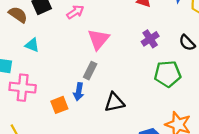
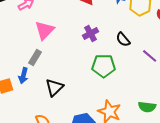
black triangle: (114, 102) -> (54, 87), turned -36

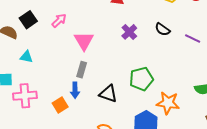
green pentagon: (104, 66) -> (141, 79), moved
black triangle: (54, 87) -> (108, 94), turned -42

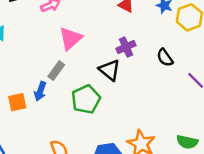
green pentagon: (141, 79) -> (86, 99), moved, turned -30
black triangle: (108, 94) -> (110, 70), moved

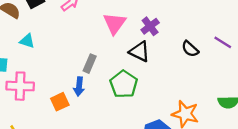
pink triangle: (71, 38) -> (115, 23), moved
black semicircle: (165, 58) -> (190, 49), moved

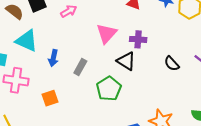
purple cross: (150, 26) -> (138, 39), turned 35
cyan triangle: (27, 41) -> (27, 41), size x1.6
blue arrow: (79, 87) -> (53, 58), moved

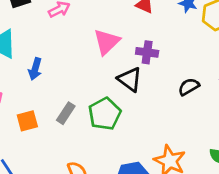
black semicircle: (172, 64) -> (189, 87), turned 98
gray rectangle: (80, 67) -> (66, 113), moved

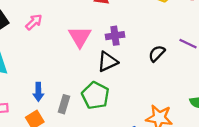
blue arrow: (35, 69) -> (38, 92), moved
black triangle: (130, 79) -> (108, 62), turned -45

